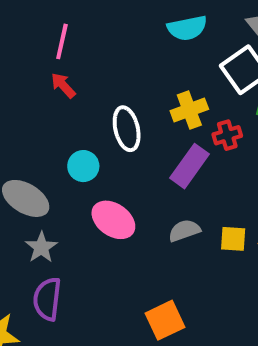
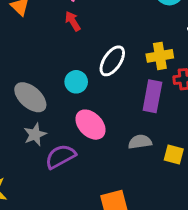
white ellipse: (127, 129) -> (112, 61), turned 36
purple rectangle: (190, 166) -> (152, 96), turned -36
purple semicircle: (47, 299) -> (60, 156), moved, turned 44

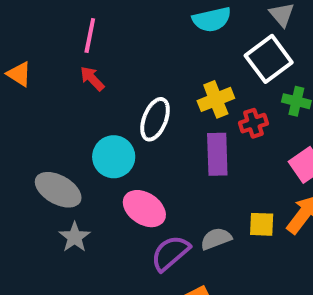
cyan circle: (76, 82) -> (114, 157), size x1.4
gray semicircle: (140, 142) -> (216, 239), moved
purple semicircle: (60, 156) -> (170, 253), moved

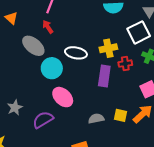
white ellipse: (155, 119) -> (76, 53), turned 70
gray ellipse: (58, 190) -> (33, 46), moved
gray star: (75, 237) -> (15, 108), moved
purple semicircle: (170, 253) -> (43, 120), moved

